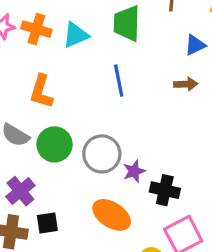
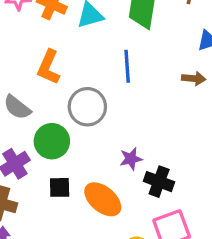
green circle: (55, 144) -> (52, 141), moved
gray circle: (102, 154) -> (87, 107), moved
black square: (47, 223) -> (60, 187), moved

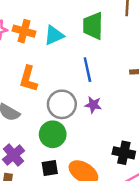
green circle: (52, 141) -> (53, 134), moved
purple star: (131, 159) -> (93, 105), moved, turned 30

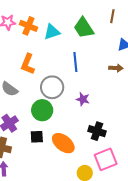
green trapezoid: (93, 26) -> (84, 28), turned -40
purple star: (93, 105) -> (83, 99), moved

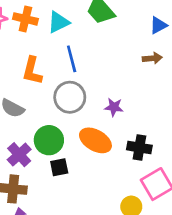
blue line: (75, 62) -> (72, 59), moved
green circle: (42, 110) -> (49, 140), moved
orange ellipse: (63, 143) -> (95, 140), moved

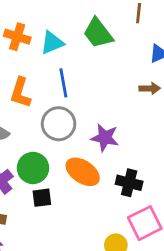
purple star: (114, 107) -> (105, 138), size x1.4

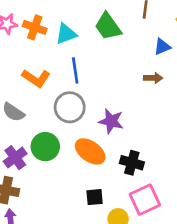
orange L-shape: (20, 93) -> (36, 78), turned -76
black square: (42, 198) -> (95, 197), moved

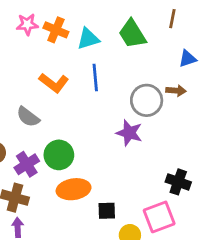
gray circle: (70, 107) -> (147, 100), moved
orange ellipse: (90, 151) -> (74, 189), moved, turned -48
black cross: (132, 163) -> (178, 182), moved

